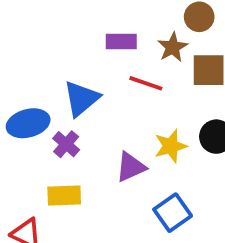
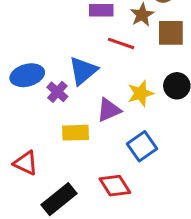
blue triangle: (81, 99) -> (83, 71), moved
yellow rectangle: (64, 196) -> (76, 133), moved

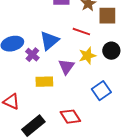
red line: (121, 43) -> (81, 32), moved
purple triangle: (109, 110) -> (66, 67), turned -30
blue square: (142, 146) -> (101, 91), moved

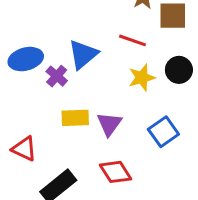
purple triangle: (66, 67) -> (109, 124), moved

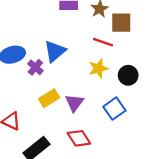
red line: (132, 40) -> (103, 42), moved
black circle: (179, 70) -> (128, 75), moved
yellow rectangle: (75, 118) -> (49, 98), turned -30

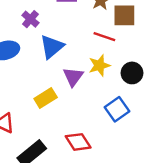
purple cross: (35, 67) -> (30, 19), moved
purple triangle: (74, 103) -> (73, 77), moved

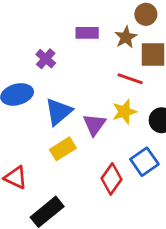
blue triangle: (52, 47) -> (59, 112), moved
red diamond: (78, 142) -> (112, 179), moved, turned 68

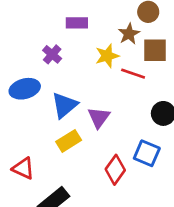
purple rectangle: (87, 33) -> (77, 23), moved
yellow star: (124, 112) -> (107, 56), moved
blue square: (144, 162) -> (147, 153), turned -32

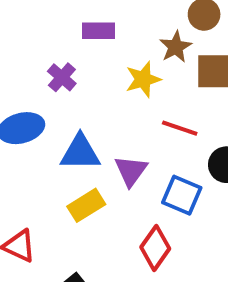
red line: (133, 74) -> (180, 128), moved
blue triangle: (64, 105) -> (80, 152), turned 40
blue square: (147, 153) -> (182, 195), moved

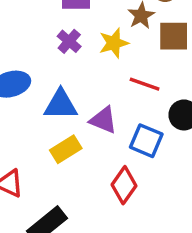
purple cross: (62, 77) -> (69, 41), moved
purple triangle: (131, 171) -> (103, 120), turned -44

